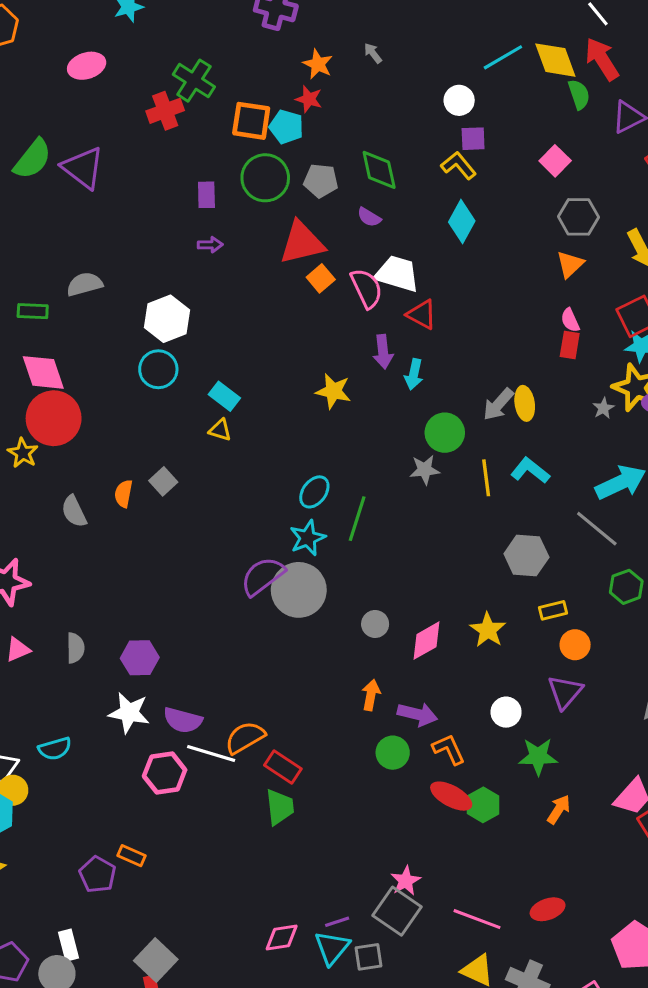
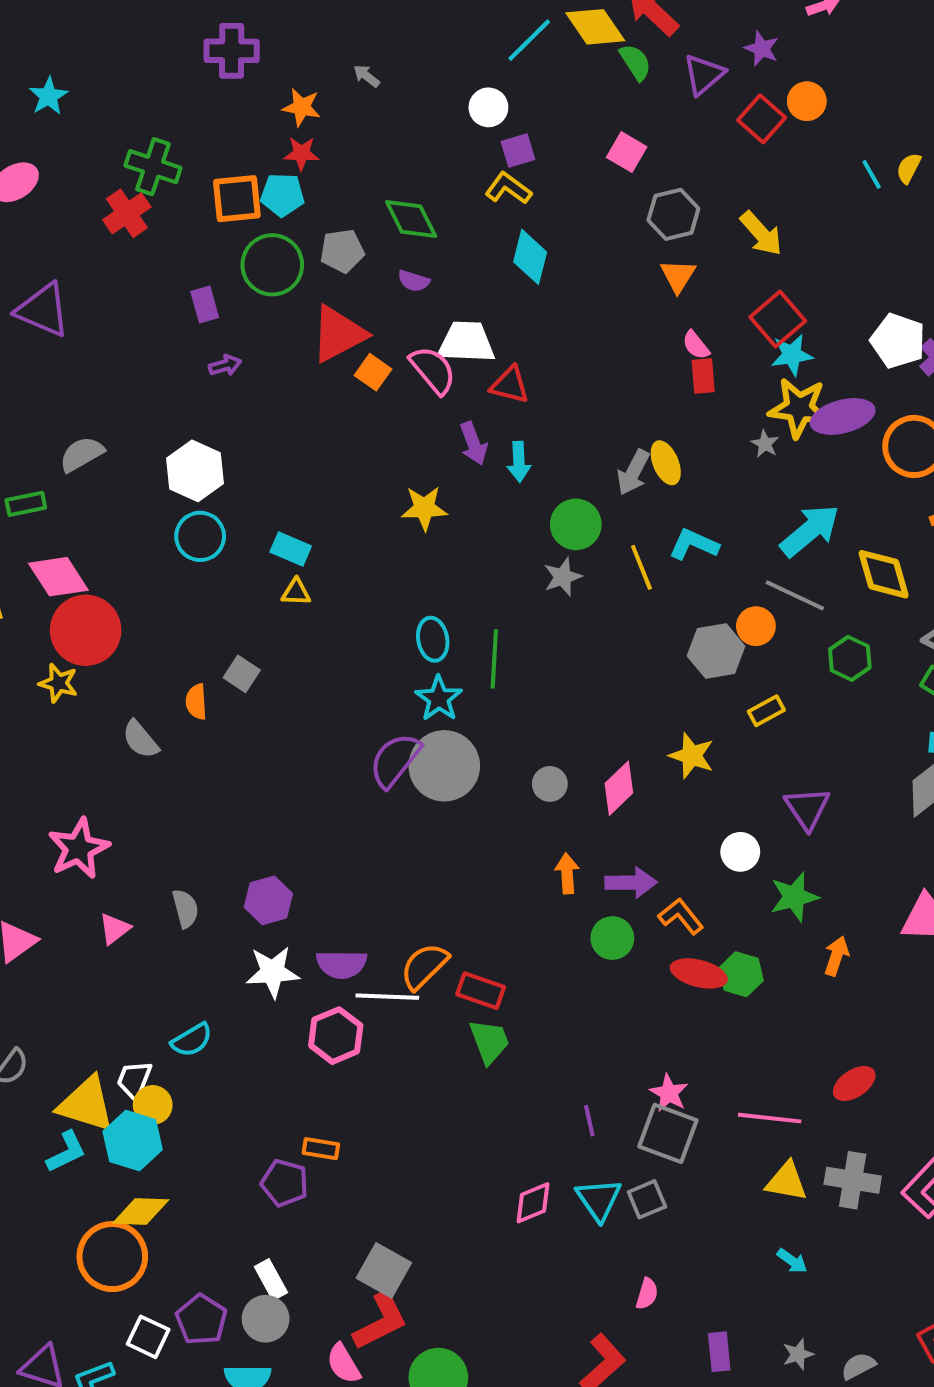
cyan ellipse: (314, 492) -> (433, 639), turned -32
orange circle: (575, 645) -> (756, 626), moved
purple line: (337, 922) -> (589, 1121), moved, turned -70

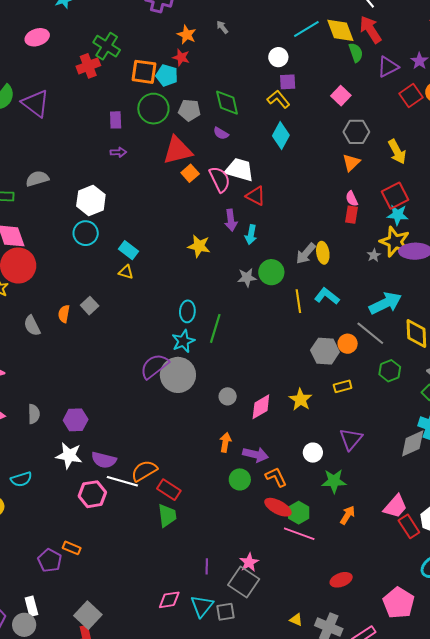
gray star: (563, 577) -> (247, 277), moved
pink line: (770, 1118) -> (299, 534), moved
yellow triangle: (787, 1181) -> (296, 620), size x0.6

